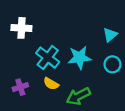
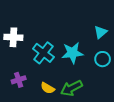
white cross: (21, 28) -> (13, 37), moved
yellow semicircle: (51, 84) -> (48, 88), moved

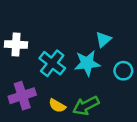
cyan triangle: (100, 32) -> (103, 40), moved
purple cross: (19, 80) -> (22, 96), size x1.5

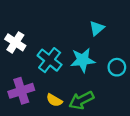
cyan triangle: (103, 40) -> (97, 28), moved
white cross: (16, 45) -> (15, 42), turned 30

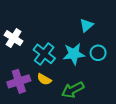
cyan circle: (117, 67) -> (98, 53), moved
yellow semicircle: (54, 100) -> (44, 79), moved

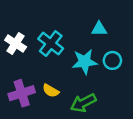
cyan triangle: (86, 25) -> (99, 29), turned 40
cyan cross: (44, 54) -> (51, 44), moved

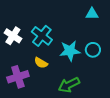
cyan triangle: (99, 29) -> (92, 14), moved
yellow semicircle: (51, 91) -> (41, 63), moved

